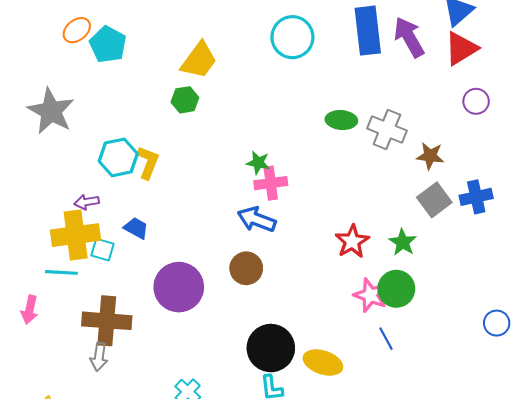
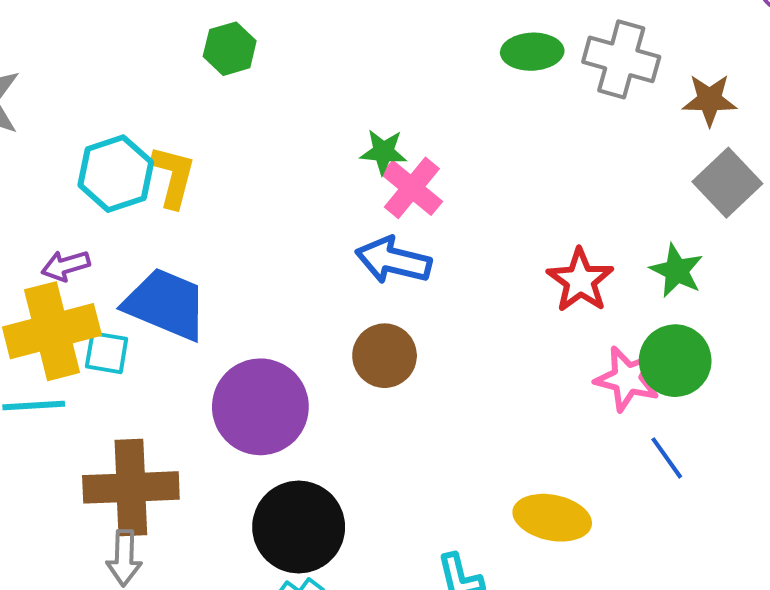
pink cross: (271, 183) -> (412, 188), turned -36
blue trapezoid: (136, 228) -> (166, 304), size x1.8
black circle: (271, 348) -> (299, 527), moved

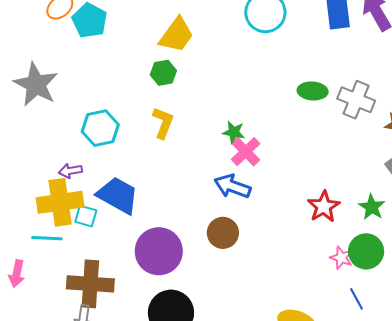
yellow L-shape: (173, 176) -> (163, 123), moved
pink star: (627, 379) -> (341, 258), size x0.7

